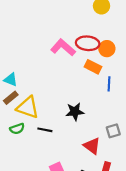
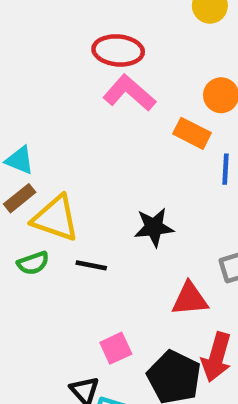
red ellipse: (88, 43) -> (118, 50), moved
red triangle: (92, 146) -> (190, 299), turned -42

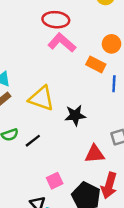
yellow triangle: (55, 218) -> (41, 98), moved
black line: (91, 265) -> (33, 141), moved, turned -49

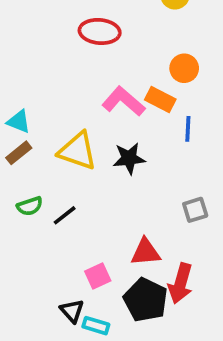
pink L-shape: (62, 43) -> (124, 101), moved
black star: (75, 115) -> (129, 158), moved
red triangle: (95, 154) -> (146, 252), moved

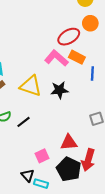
red ellipse: (100, 31) -> (69, 37), moved, turned -35
orange circle: (184, 68) -> (90, 23), moved

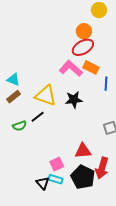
orange circle: (90, 23) -> (84, 31), moved
black line: (23, 122) -> (38, 117), moved
cyan rectangle: (41, 184) -> (56, 179), moved

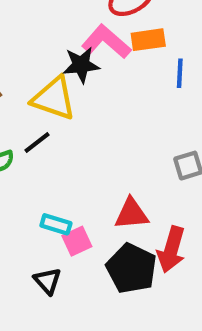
orange rectangle: (91, 67) -> (148, 40), turned -35
black star: (74, 100) -> (81, 65), moved
cyan rectangle: (56, 179) -> (56, 224), moved

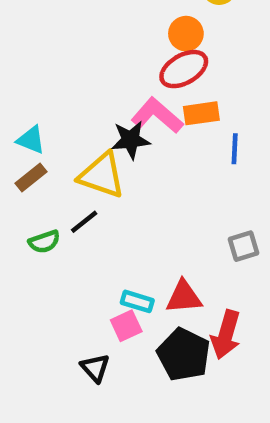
cyan rectangle: (56, 224) -> (137, 301), moved

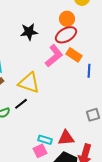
orange rectangle: (201, 113) -> (74, 55), turned 42
pink L-shape: (157, 116) -> (54, 56), turned 100
black star: (131, 140) -> (29, 32), moved

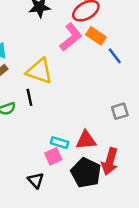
blue line: (89, 71) -> (115, 56), turned -40
black line: (21, 104) -> (29, 97), turned -64

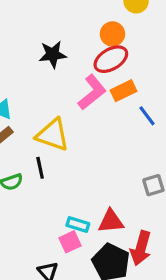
orange rectangle: (96, 36) -> (123, 91), turned -60

